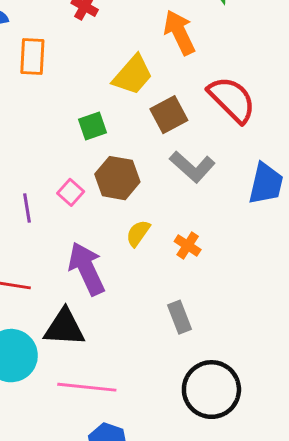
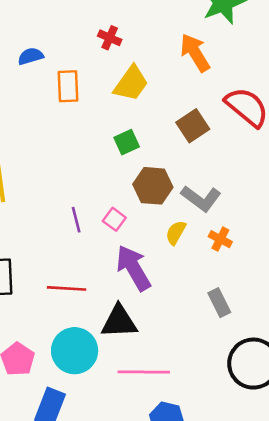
yellow trapezoid: (133, 75) -> (131, 83), moved
gray L-shape: (192, 167) -> (201, 198), moved
pink square: (71, 192) -> (114, 219), moved

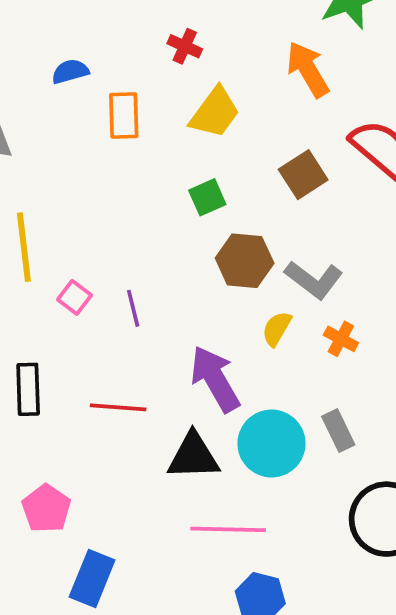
pink square: (114, 219) -> (74, 297), moved
cyan circle: (75, 351) -> (271, 444), moved

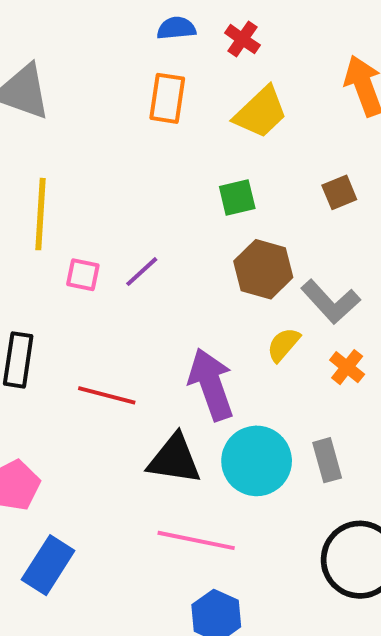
blue semicircle: (70, 71) -> (176, 28), moved
brown square: (303, 175) -> (339, 192), size x0.7
pink square: (74, 297) -> (83, 275), turned -36
purple line: (133, 308) -> (142, 272), moved, turned 51

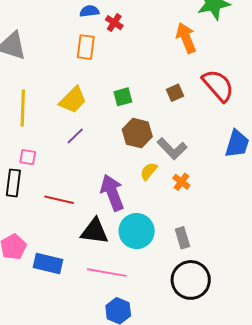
red cross: (242, 39) -> (114, 23), moved
yellow trapezoid: (261, 112) -> (73, 100), moved
pink square: (83, 275) -> (28, 157), moved
gray rectangle: (327, 460) -> (182, 238), moved
blue rectangle: (48, 565) -> (48, 263), moved, turned 72

